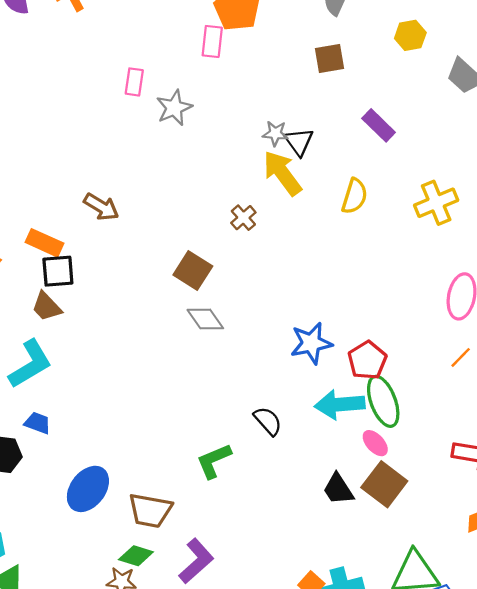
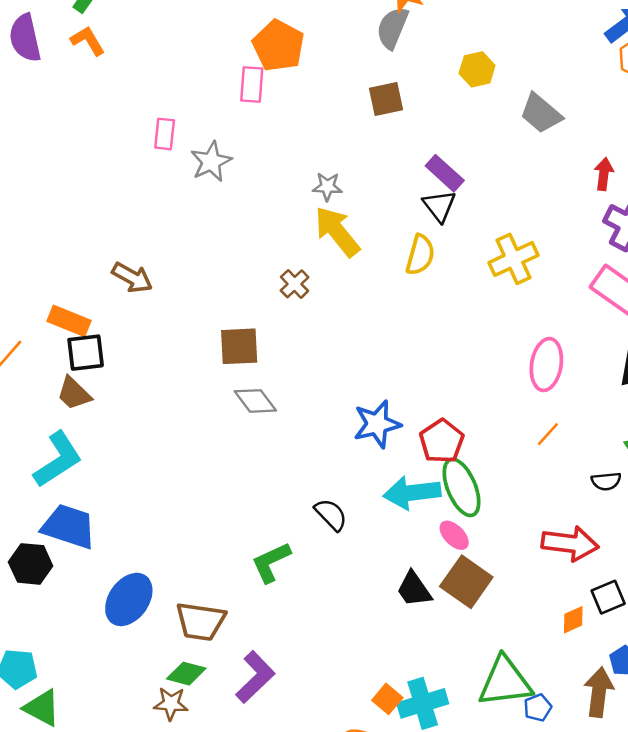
black triangle: (299, 142) -> (439, 206), moved
brown square: (193, 271) -> (239, 346), turned -33
blue trapezoid: (38, 423) -> (69, 526), size x1.8

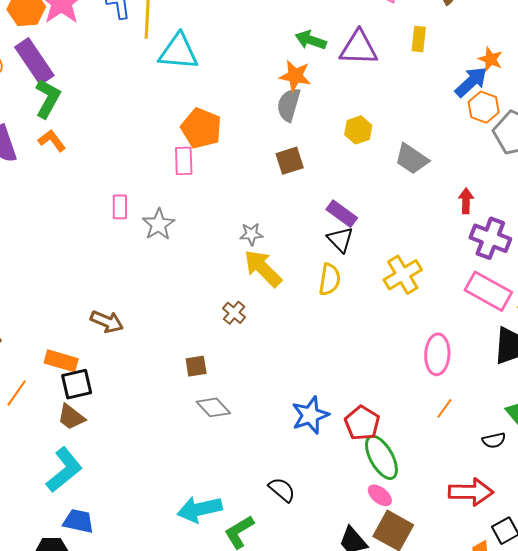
brown square: (239, 346) -> (196, 366), size x0.7
cyan arrow: (412, 493) -> (200, 509), moved
blue trapezoid: (69, 526) -> (78, 521), size x0.7

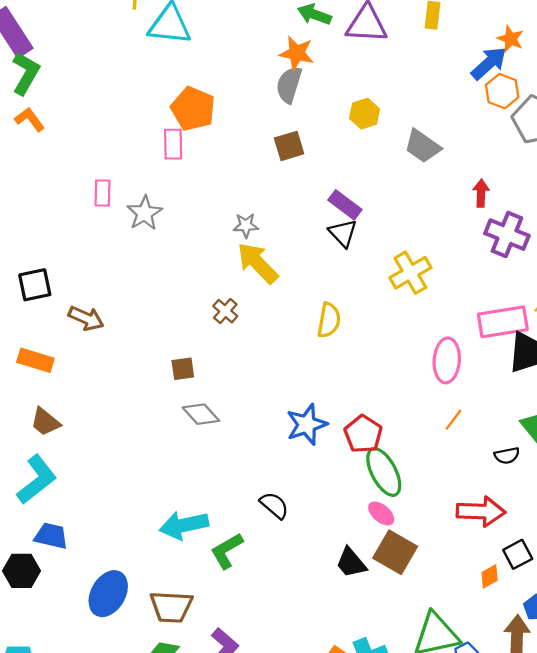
yellow semicircle: (330, 279) -> (329, 320), moved
pink rectangle: (488, 291) -> (503, 322), moved, turned -39
black square: (77, 384) -> (35, 285), moved

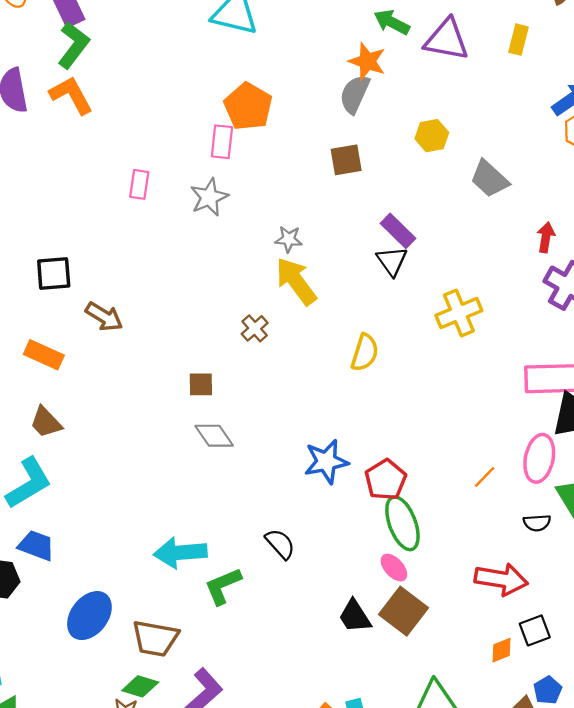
orange L-shape: (30, 119) -> (71, 95), size x1.4
gray star: (144, 213) -> (209, 197), moved
pink ellipse: (447, 360) -> (539, 458), moved

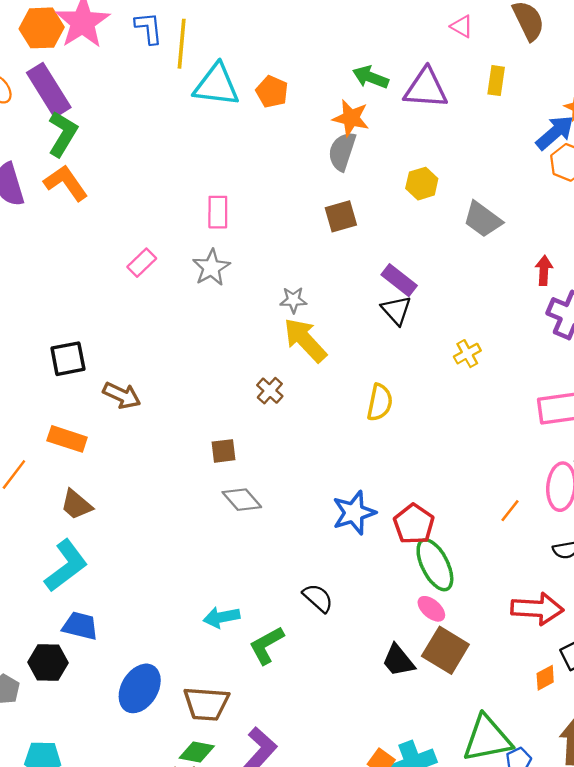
orange pentagon: (248, 106) -> (272, 92), moved, size x0.7
pink rectangle: (139, 184) -> (142, 263), turned 44
yellow cross: (459, 313) -> (467, 354), size x0.6
cyan arrow: (180, 553) -> (221, 617), size x0.7

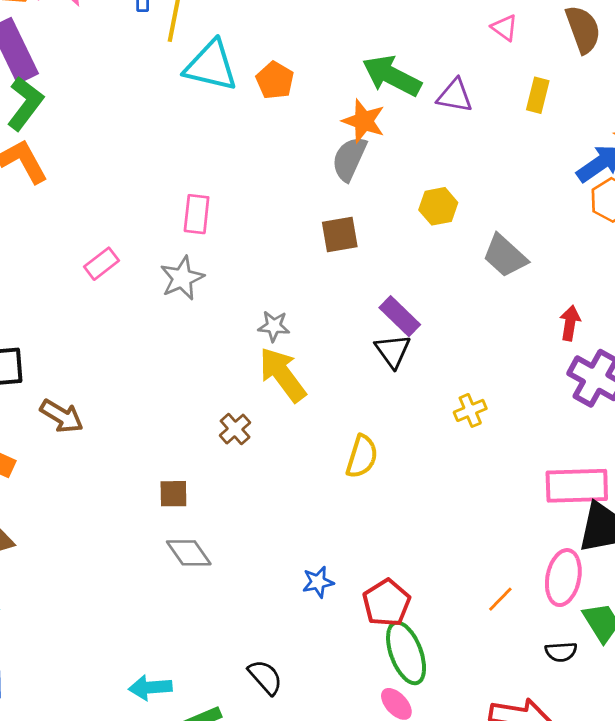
green arrow: (371, 77) -> (392, 76), size x1.4
purple triangle: (426, 88) -> (455, 96), size x0.7
blue star: (354, 513) -> (318, 582), size x0.6

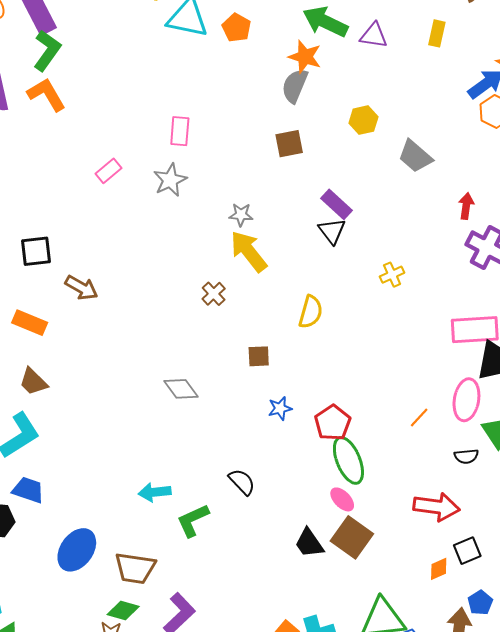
brown square: (173, 494) -> (259, 356), moved

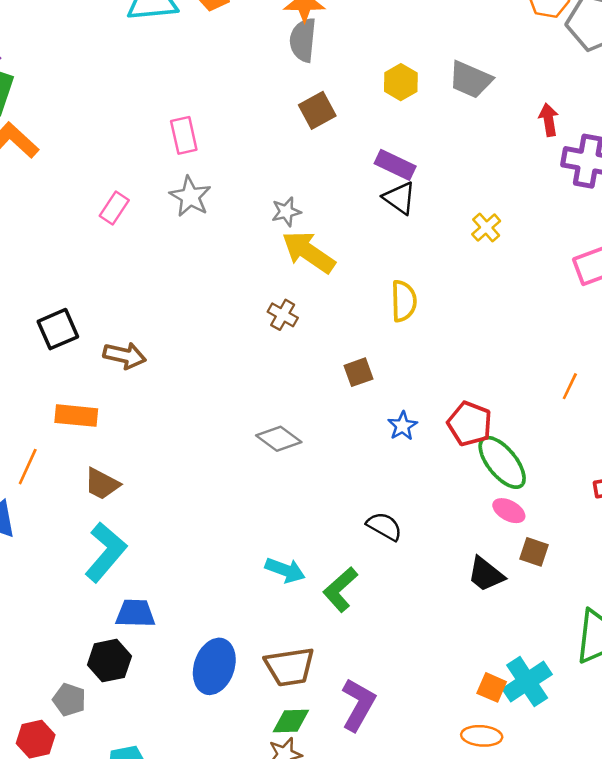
yellow hexagon: (363, 120) -> (401, 82), moved
cyan arrow: (155, 492) -> (285, 570), turned -136
brown square: (352, 537) -> (534, 552), size x0.6

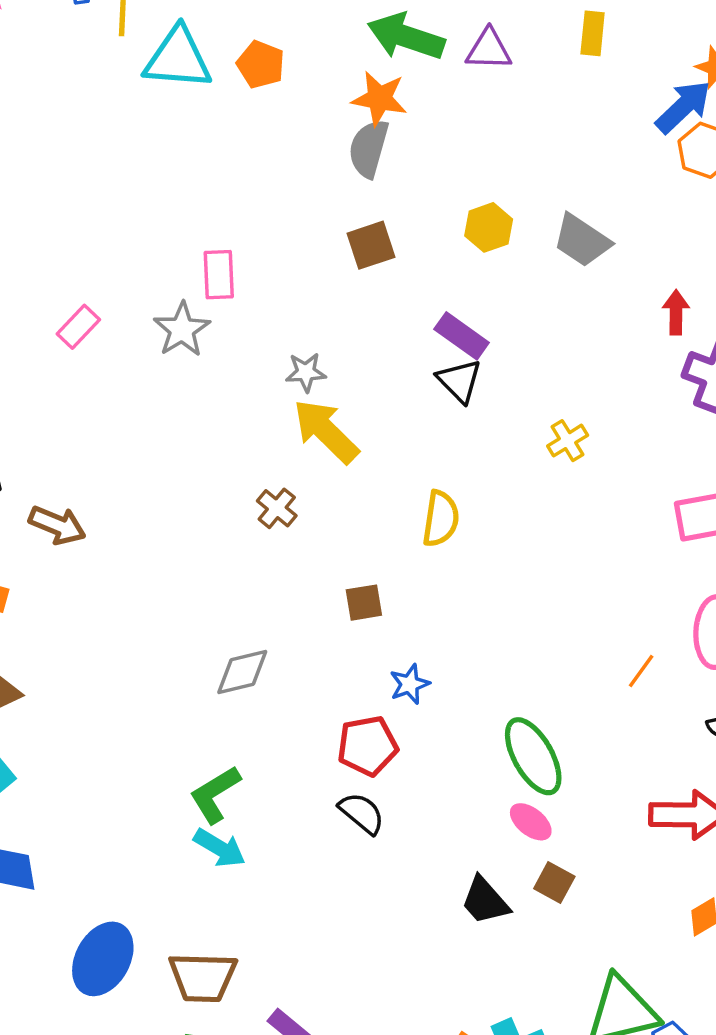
pink rectangle: (184, 135) -> (219, 275), moved
red pentagon: (470, 424) -> (368, 746), moved, turned 30
gray diamond: (279, 439) -> (242, 672), turned -60
green L-shape: (340, 589) -> (215, 794), moved

